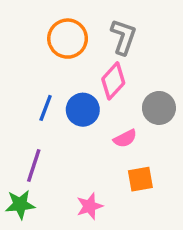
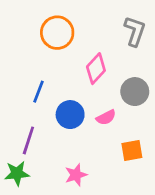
gray L-shape: (123, 37) -> (135, 31), moved
blue circle: (83, 110) -> (70, 115), moved
orange square: (140, 179) -> (132, 150), moved

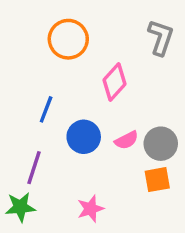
gray circle: (135, 92) -> (161, 144), moved

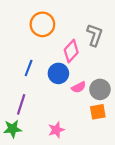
gray L-shape: (161, 37) -> (95, 35), moved
blue circle: (84, 137) -> (58, 73), moved

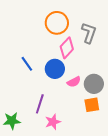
orange circle: (42, 24) -> (57, 23), moved
blue line: (29, 68) -> (27, 64), turned -56
purple line: (21, 104) -> (40, 104), moved

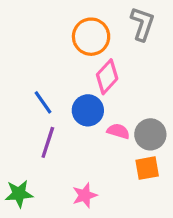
gray L-shape: (89, 33) -> (142, 24), moved
pink semicircle: (74, 82) -> (118, 131), turned -136
purple line: (40, 104) -> (48, 142), moved

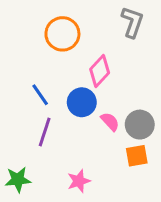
orange circle: (91, 37) -> (62, 34), moved
pink semicircle: (118, 131) -> (110, 122), turned 30

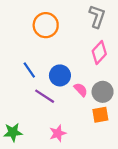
pink diamond: (100, 71) -> (99, 52), moved
purple line: (45, 132) -> (45, 96), moved, turned -75

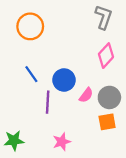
orange circle: (46, 25) -> (30, 26), moved
pink semicircle: (81, 90) -> (86, 95), turned 80
purple line: (45, 96) -> (48, 102), turned 60

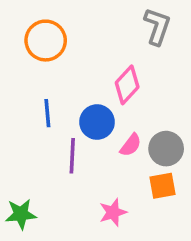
pink diamond: (106, 56) -> (127, 85), moved
blue line: (31, 74) -> (47, 113), turned 30
pink star: (62, 142) -> (113, 212), moved

